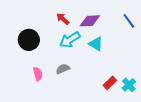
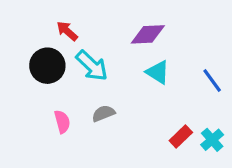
red arrow: (63, 19) -> (67, 31), moved
blue line: (129, 21) -> (212, 80), moved
cyan arrow: (70, 40) -> (92, 66), moved, turned -105

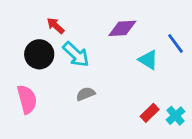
cyan triangle: (158, 72) -> (148, 60), moved
blue line: (212, 80) -> (176, 43), moved
pink semicircle: (62, 122) -> (27, 99), moved, size x1.5

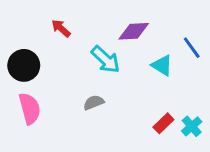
black circle: (39, 54) -> (24, 65), moved
cyan arrow: (76, 54) -> (106, 59), moved

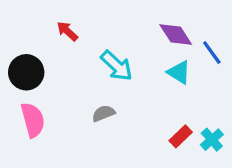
purple diamond: (134, 31) -> (176, 34), moved, turned 60

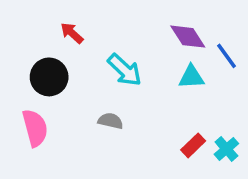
black circle: (26, 72) -> (49, 77), moved
cyan triangle: (179, 72) -> (191, 77), turned -35
gray semicircle: (103, 113) -> (111, 121), turned 35

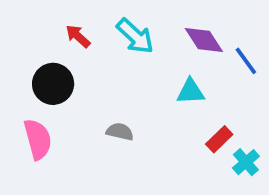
cyan arrow: (125, 70) -> (135, 36), moved
cyan triangle: (191, 77) -> (191, 92), moved
red rectangle: (193, 145) -> (219, 139), moved

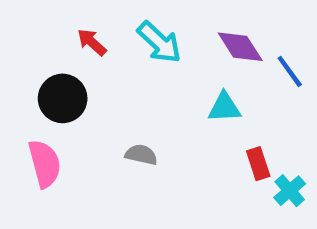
red rectangle: (219, 139) -> (258, 164), turned -64

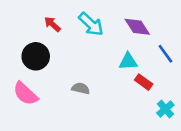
blue line: (290, 71) -> (165, 54), moved
pink semicircle: (45, 164) -> (25, 94), turned 148
red rectangle: (258, 164) -> (144, 82), moved, turned -36

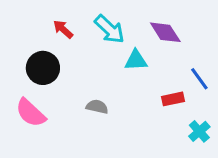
blue line: (165, 54) -> (199, 79), moved
cyan triangle: (128, 61) -> (136, 60), moved
red rectangle: (144, 82) -> (173, 99), turned -48

